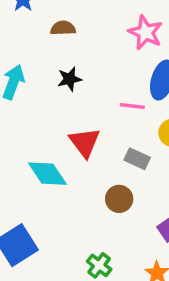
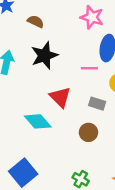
brown semicircle: (63, 28) -> (36, 21), turned 35
black star: (69, 79) -> (44, 55), size x1.6

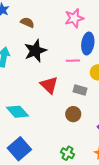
pink star: (92, 17) -> (74, 18), turned -30
cyan diamond: (38, 121) -> (17, 112), moved

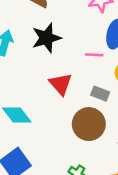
brown circle: (73, 114) -> (89, 124), size x1.6

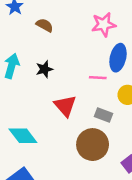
black star: (46, 38) -> (44, 69), moved, size x0.6

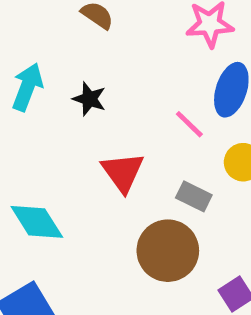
black star: (44, 69) -> (89, 99), turned 30
pink line: (98, 78) -> (189, 124), turned 36

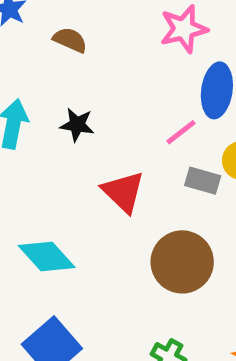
pink line: (189, 124) -> (181, 132), turned -72
gray rectangle: (194, 196) -> (203, 181), moved

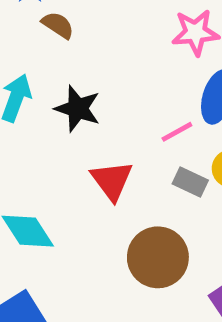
brown semicircle: (70, 40) -> (58, 25), moved
black star: (77, 125) -> (78, 109), size x1.4

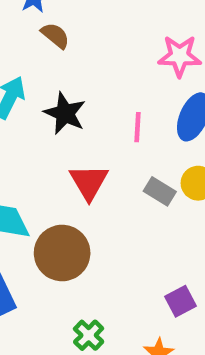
pink line: (177, 132) -> (138, 127), moved, turned -64
brown circle: (158, 257) -> (62, 253), moved

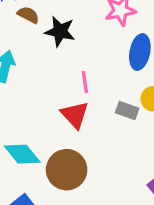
black star: (65, 113) -> (60, 31), moved
pink line: (138, 127) -> (85, 82), moved

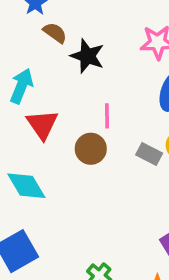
red triangle: (75, 115) -> (42, 125), moved
brown circle: (67, 170) -> (91, 149), moved, size x0.7

